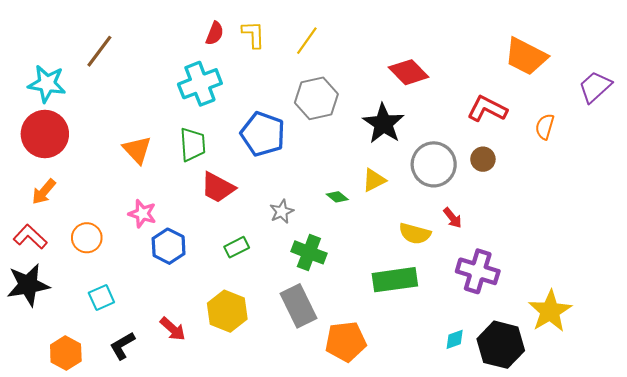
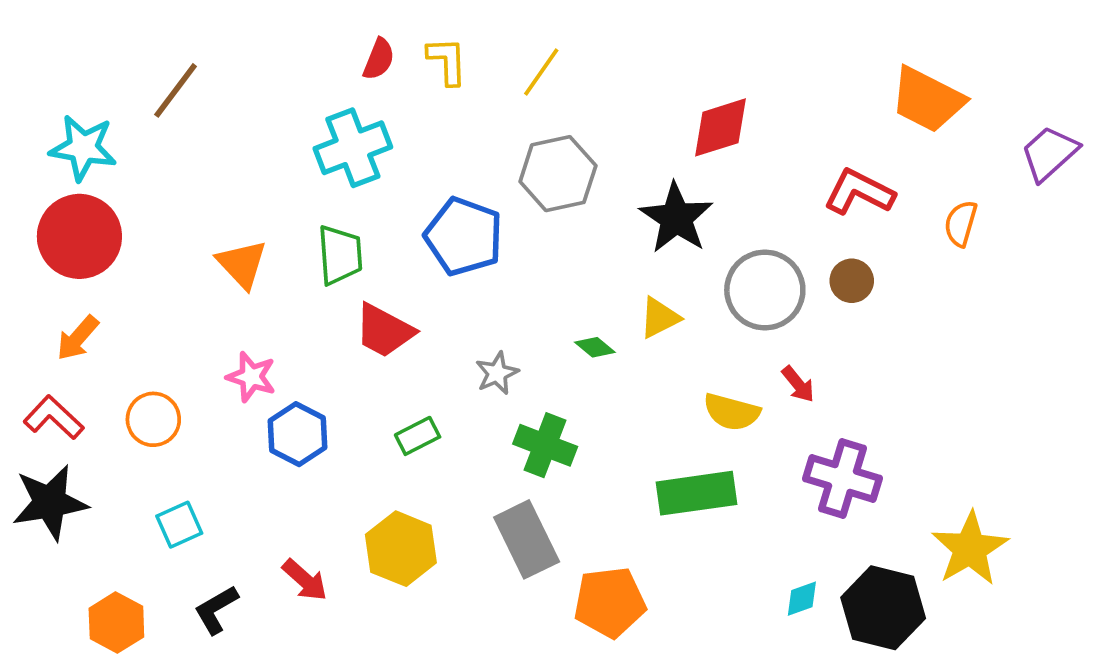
red diamond: (409, 72) -> (721, 127), turned -63

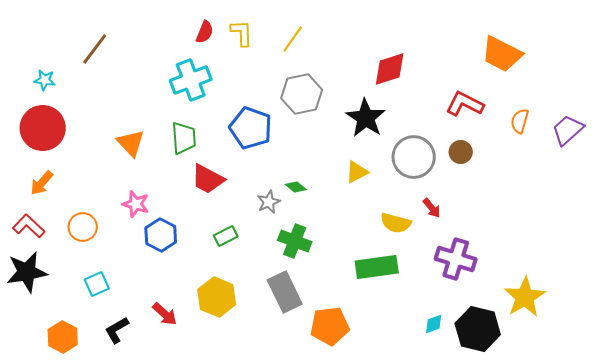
cyan star: (83, 148) -> (45, 80), size x0.6
purple trapezoid: (1049, 153) -> (568, 130), moved
green diamond: (595, 347) -> (296, 187), moved

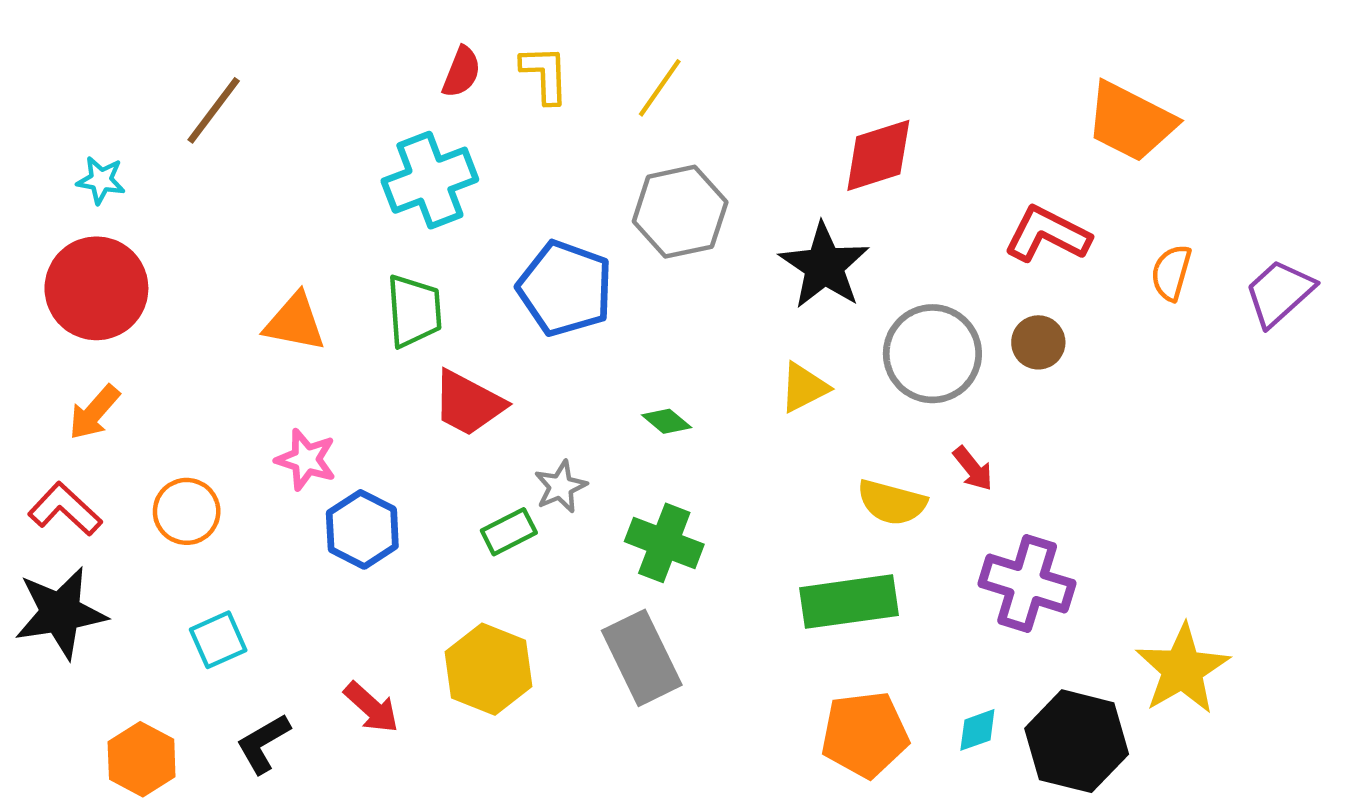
orange triangle: (131, 143) -> (295, 322), turned -36
gray star: (269, 202) -> (561, 487), moved
orange pentagon: (330, 326) -> (865, 734), moved

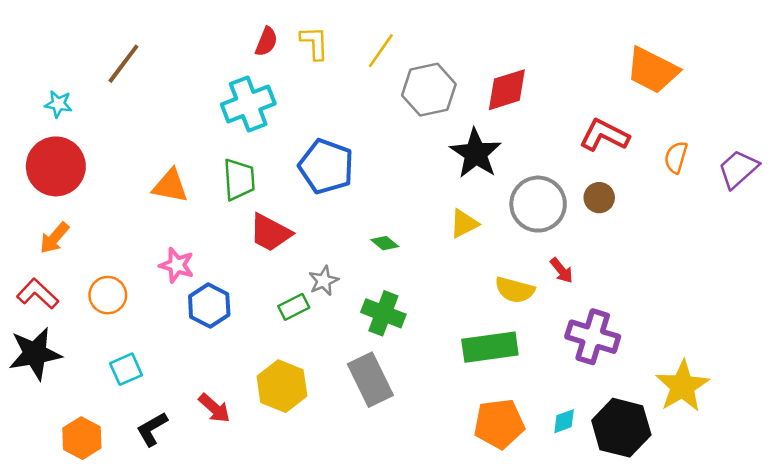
gray hexagon: (680, 212) -> (429, 90), moved

